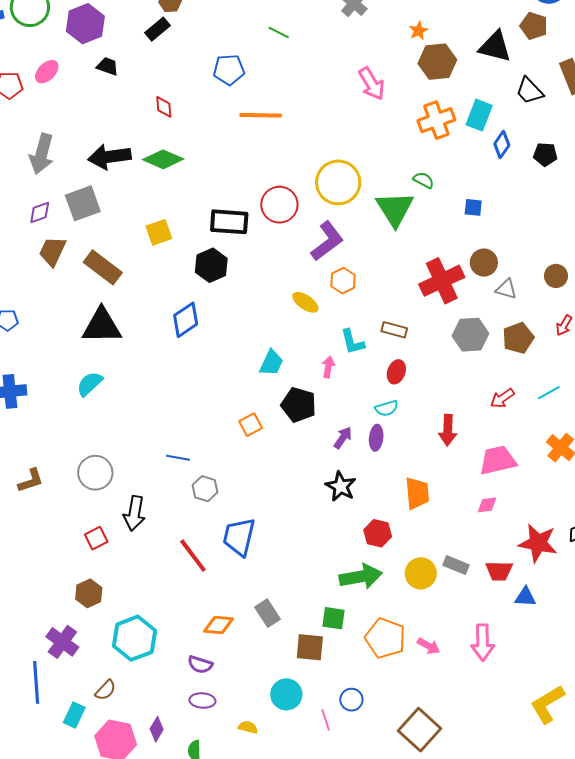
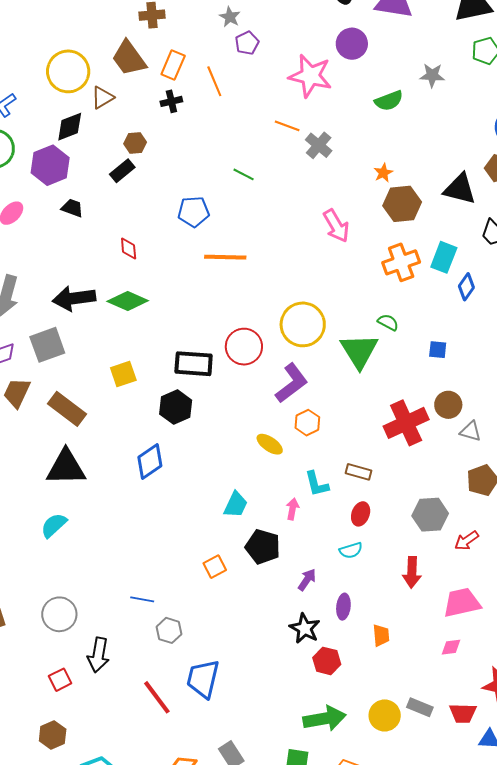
gray hexagon: (470, 335) -> (430, 515), moved
purple ellipse: (376, 438) -> (343, 607), moved
orange trapezoid: (417, 493) -> (381, 635), size x0.7
red hexagon: (378, 533) -> (327, 661), moved

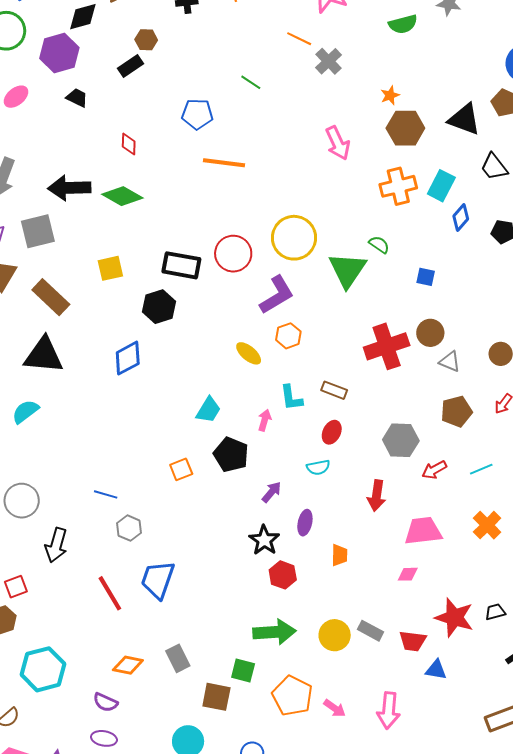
red square: (60, 680) -> (16, 587), moved

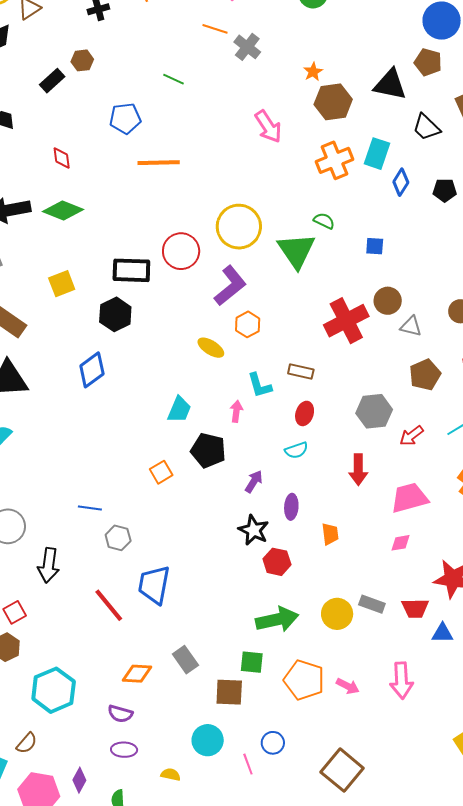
brown hexagon: (146, 40) -> (82, 60), moved

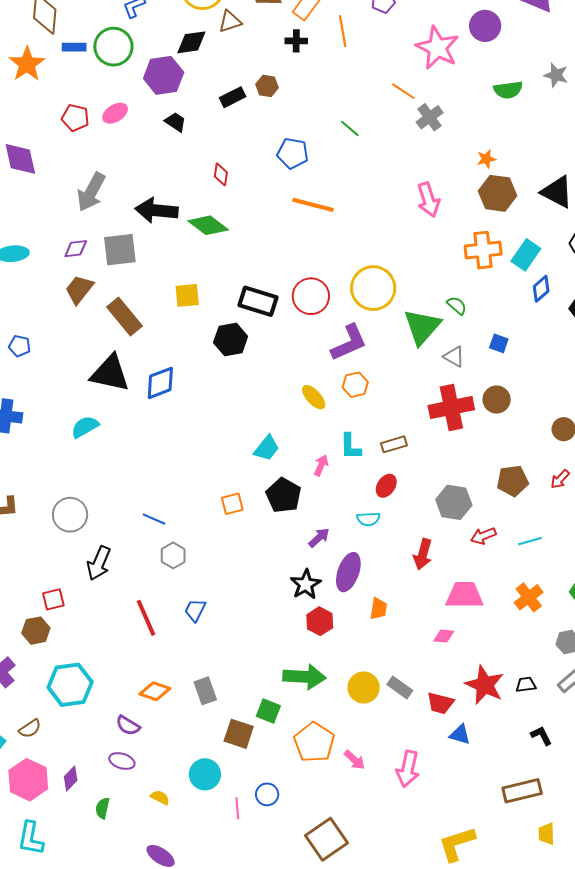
gray triangle: (411, 326) -> (454, 357), moved
blue diamond: (92, 370) -> (160, 383), moved
brown rectangle: (301, 372) -> (394, 444), turned -45
purple ellipse: (291, 507) -> (348, 572), size x1.5
blue trapezoid: (154, 585) -> (195, 610), size x0.6

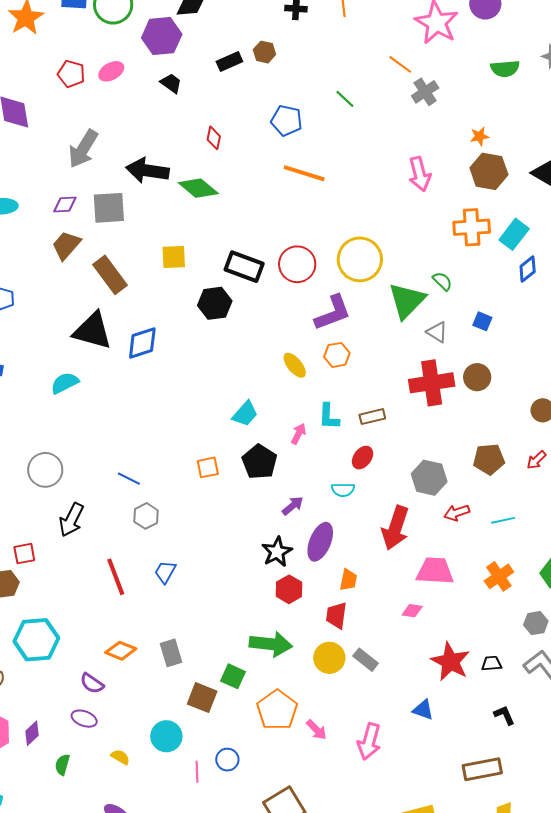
red arrow: (423, 554) -> (395, 528), size x1.4
red trapezoid: (440, 703) -> (336, 615), moved, turned 80

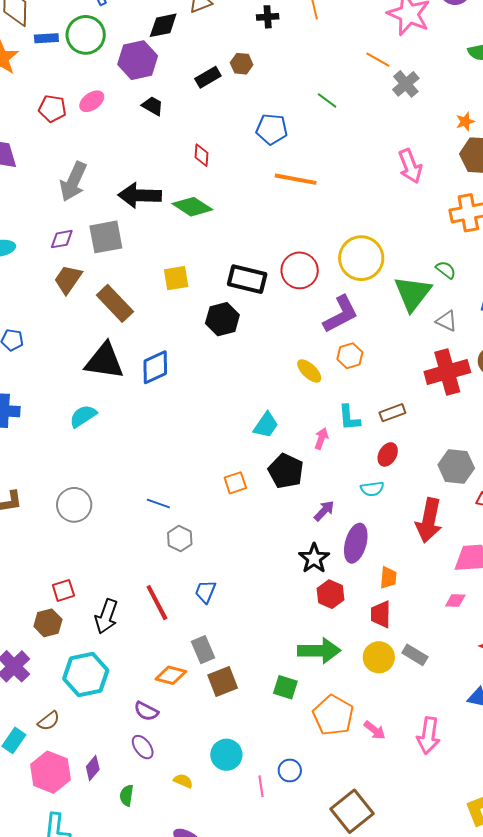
black arrow: (71, 520) -> (106, 616), moved
gray rectangle: (171, 653) -> (203, 650), moved
brown square: (202, 698) -> (223, 681), moved, turned -36
purple ellipse: (84, 719) -> (143, 747), turned 40

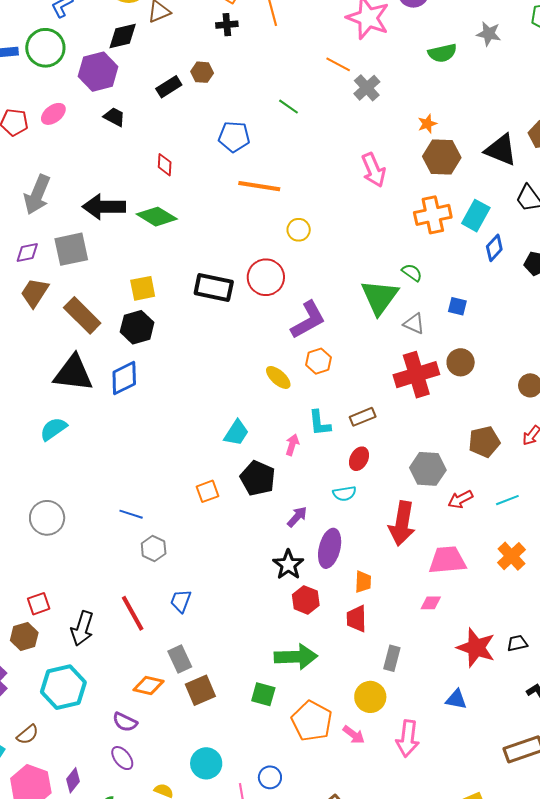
yellow circle: (361, 258) -> (299, 230), moved, size x0.5
black hexagon: (222, 319) -> (137, 327), moved
gray rectangle: (415, 655) -> (392, 658), turned 75
yellow circle: (379, 657) -> (370, 697), moved

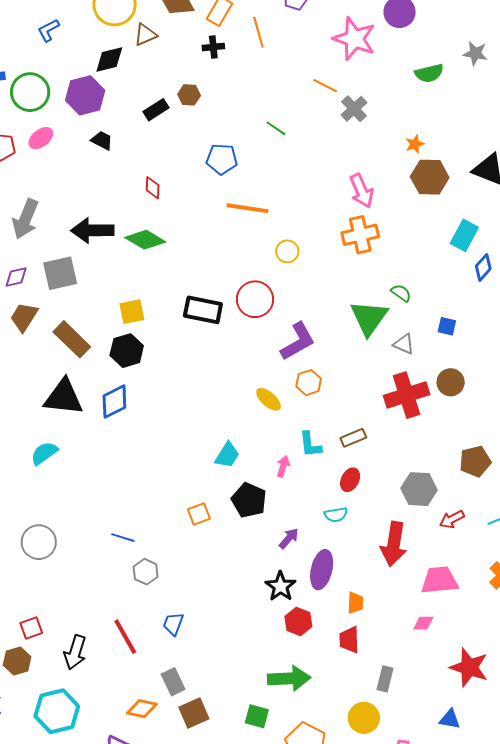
green circle: (45, 48) -> (30, 92), moved
orange cross: (433, 215) -> (360, 235), moved

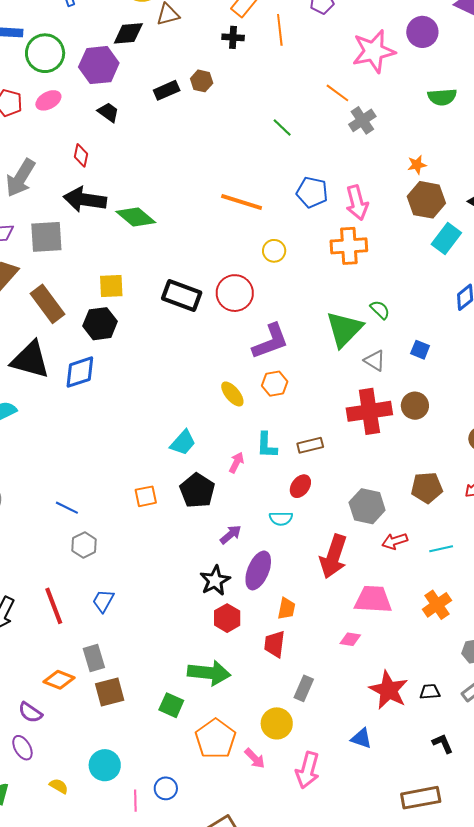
pink star: (354, 39) -> (374, 51), turned 30
blue pentagon: (222, 159) -> (312, 192), moved
red diamond: (153, 188) -> (81, 155), moved
cyan rectangle: (464, 235) -> (446, 239), moved

